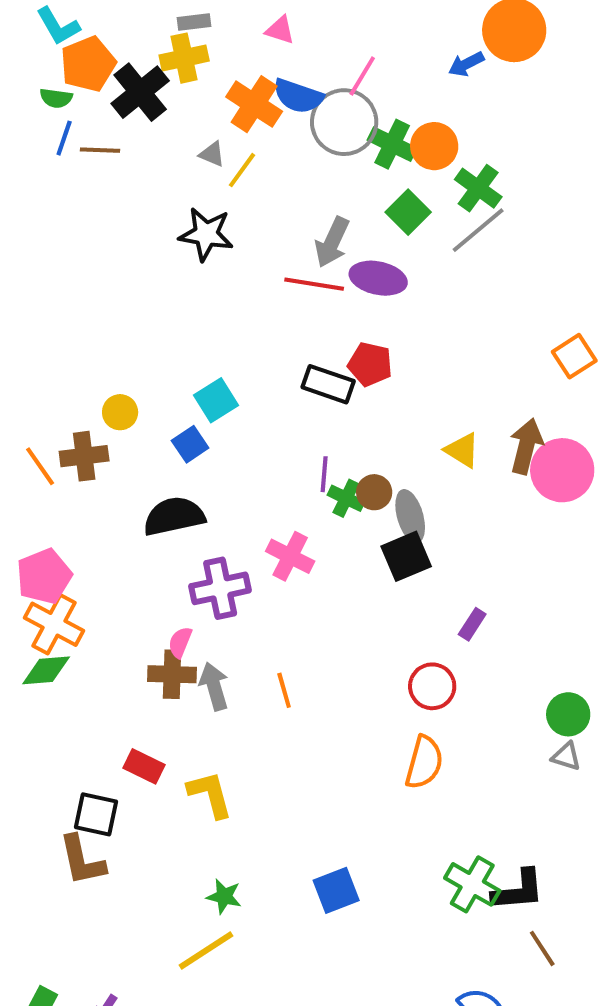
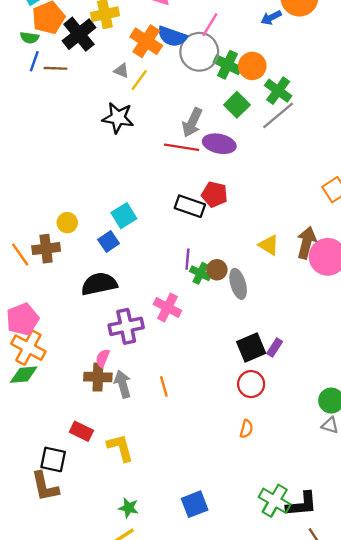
black square: (406, 556) -> (251, 348), moved
orange semicircle: (424, 762) -> (246, 429), size x0.6

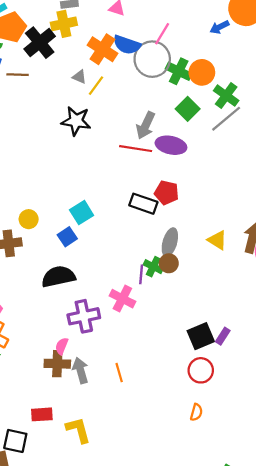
purple line: (187, 259) -> (141, 274), moved
gray ellipse: (238, 284) -> (170, 242), moved, turned 32
red rectangle: (81, 431) -> (42, 414), turned -30

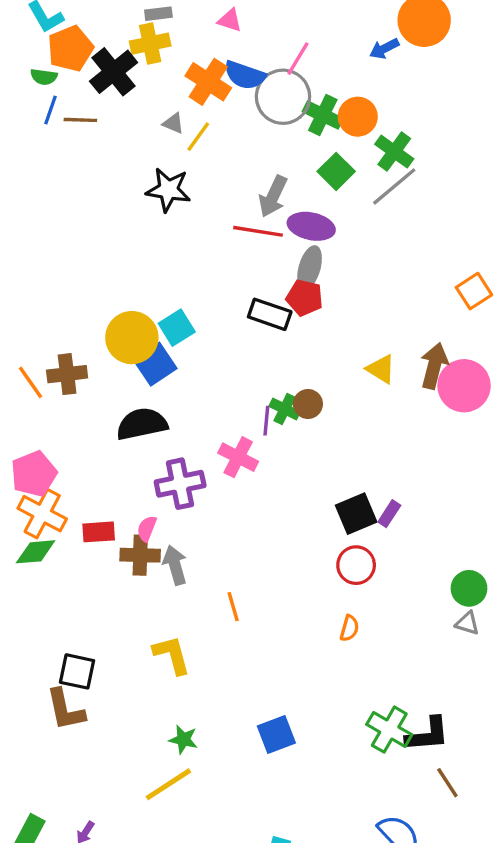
yellow circle: (29, 219) -> (132, 338), moved, size x1.8
blue square: (67, 237) -> (155, 364), size x1.4
gray ellipse: (170, 242) -> (310, 268), moved
orange line: (119, 373) -> (233, 607), moved
red rectangle: (42, 414) -> (99, 532), moved

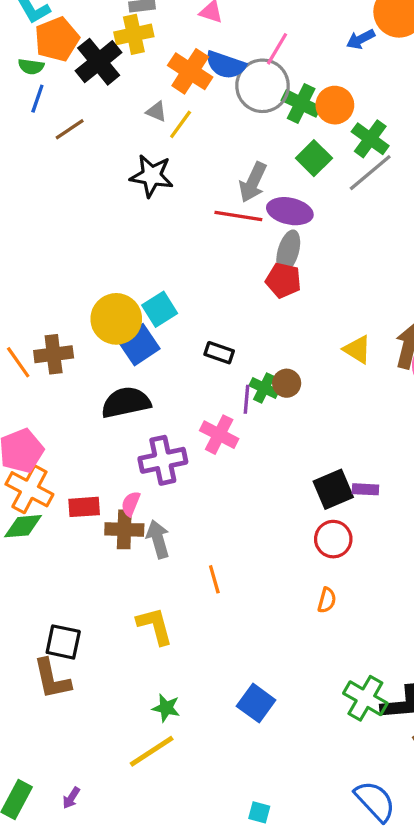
brown line: (80, 120) -> (70, 129), moved, turned -36
black rectangle: (270, 314) -> (219, 353), moved, size x0.7
purple rectangle: (389, 514) -> (365, 489), turned 60
blue square: (276, 735) -> (256, 703), turned -33

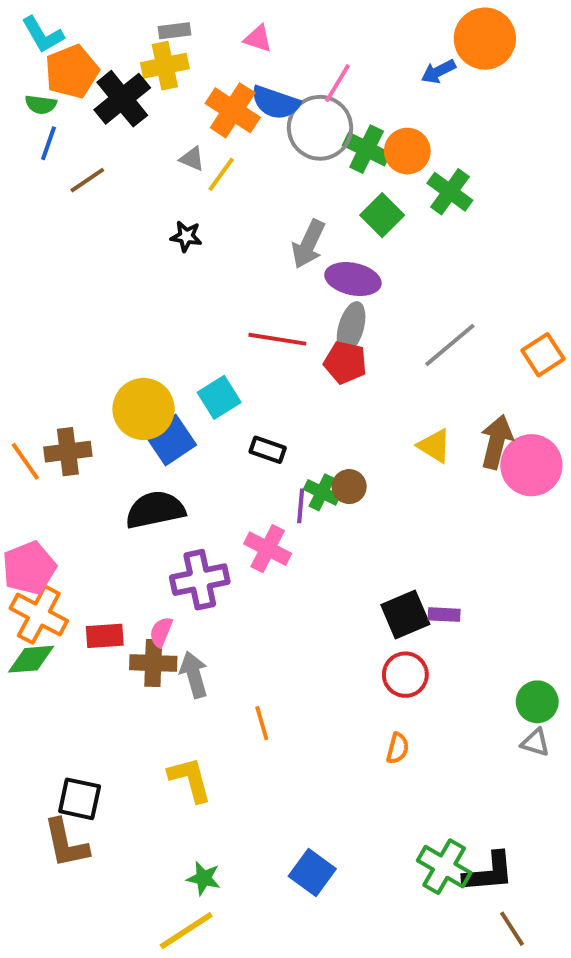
gray line: (370, 173) -> (450, 345), moved
black star: (152, 176) -> (186, 236), size x0.6
red line: (238, 216) -> (277, 339), moved
cyan square: (160, 309) -> (219, 397), moved

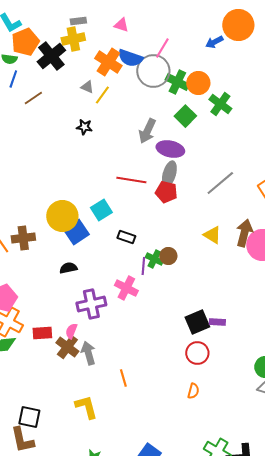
black semicircle: (155, 510) -> (68, 268), size x0.6
brown cross: (153, 663) -> (67, 347), turned 35

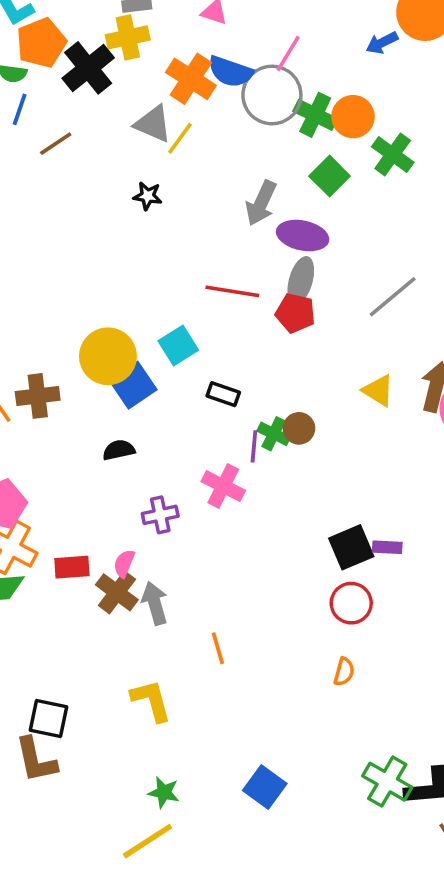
gray triangle: (87, 87) -> (153, 124), size x1.6
purple cross: (91, 304) -> (160, 515), size x0.7

